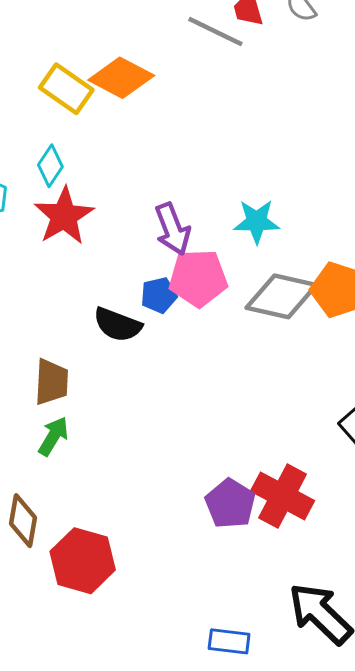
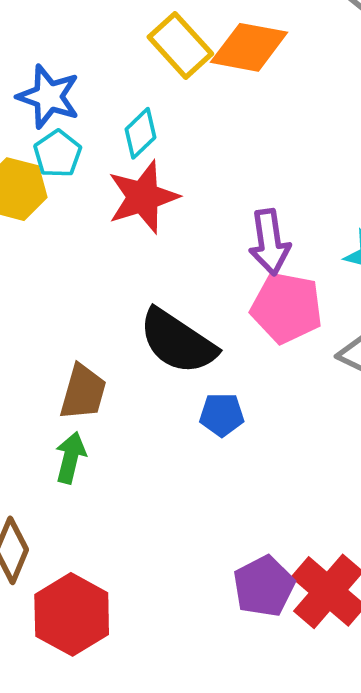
orange diamond: (121, 78) -> (249, 47), turned -30
blue pentagon: (159, 295) -> (222, 415), moved
black semicircle: (118, 325) -> (178, 342), size x1.4
green arrow: (53, 436) -> (71, 458), turned -30

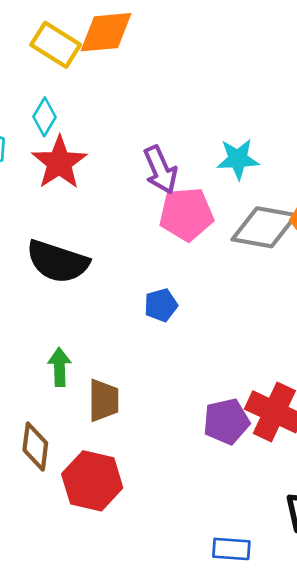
black semicircle: (178, 342) -> (58, 262), moved
brown trapezoid: (83, 392) -> (104, 400), moved
purple pentagon: (264, 586) -> (226, 421), turned 30

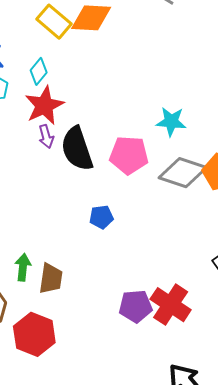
purple arrow: (160, 170) -> (46, 136), moved, size x0.7
black semicircle: (58, 262) -> (77, 149), moved, turned 45
green arrow: (60, 367) -> (23, 267), moved

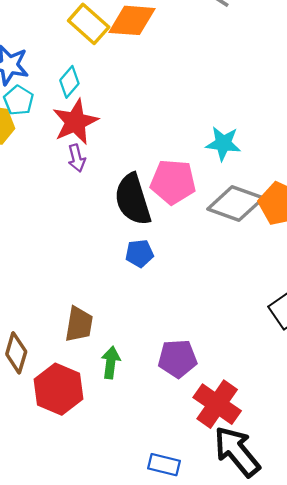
black semicircle: (77, 149) -> (133, 199), moved
green arrow: (23, 267) -> (111, 363), moved
red cross: (171, 305) -> (217, 404), moved

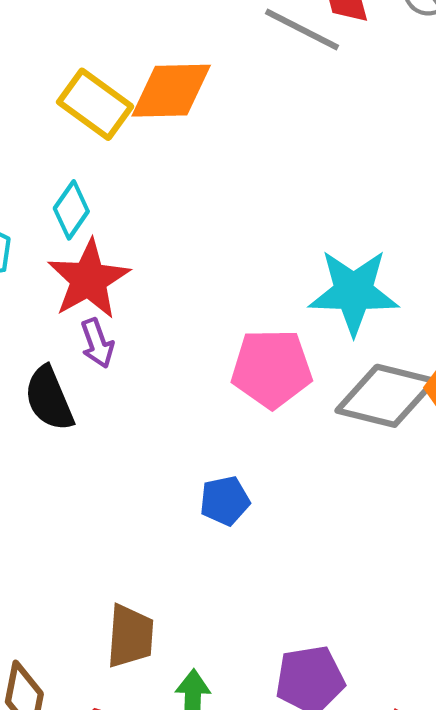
cyan star: (223, 143) -> (354, 292), size x1.4
black semicircle: (133, 199) -> (49, 399), moved, size x0.7

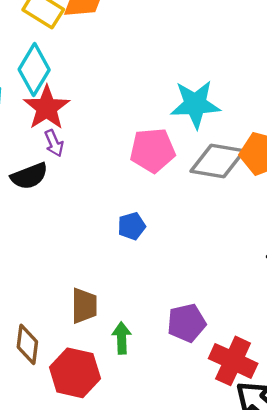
cyan diamond: (71, 210) -> (34, 70), size x1.6
black semicircle: (49, 399) -> (29, 176), turned -84

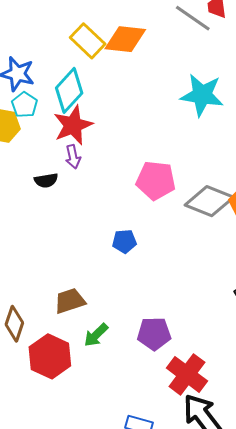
cyan star: (195, 104) -> (202, 95), moved
black semicircle: (29, 176) -> (46, 180), size x0.7
brown trapezoid: (84, 306) -> (70, 301), turned -120
green arrow: (122, 338) -> (96, 335), turned -144

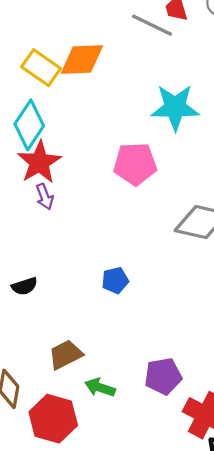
black semicircle: (46, 180) -> (25, 286), moved
pink pentagon: (156, 180) -> (135, 164), moved
green arrow: (96, 335) -> (100, 387), turned 72

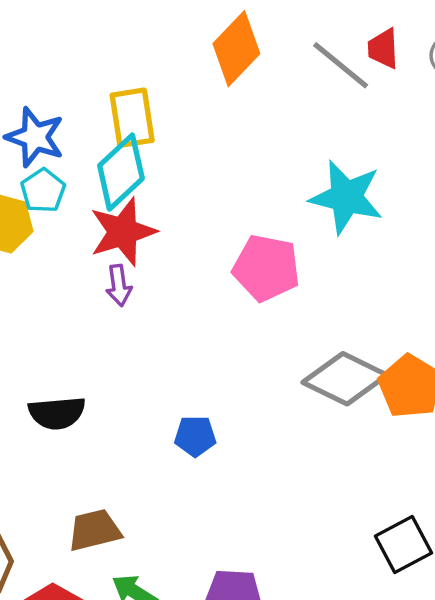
orange diamond: (82, 59) -> (236, 49), moved, turned -57
yellow rectangle: (41, 68) -> (132, 118), moved, turned 33
black semicircle: (25, 286) -> (57, 413), size x1.4

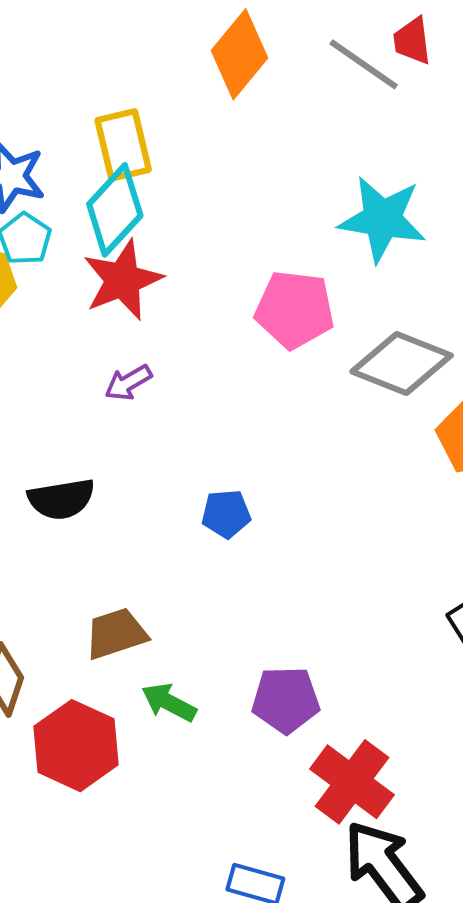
purple arrow: (119, 285) -> (128, 383), moved, turned 72
gray diamond: (345, 379) -> (402, 364), moved

